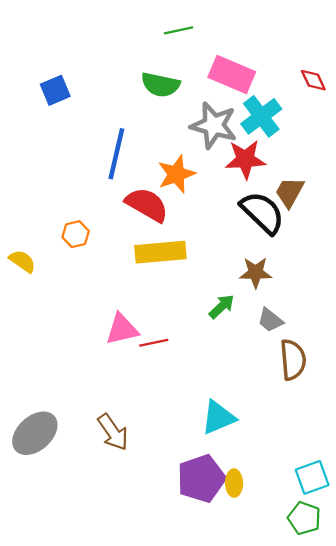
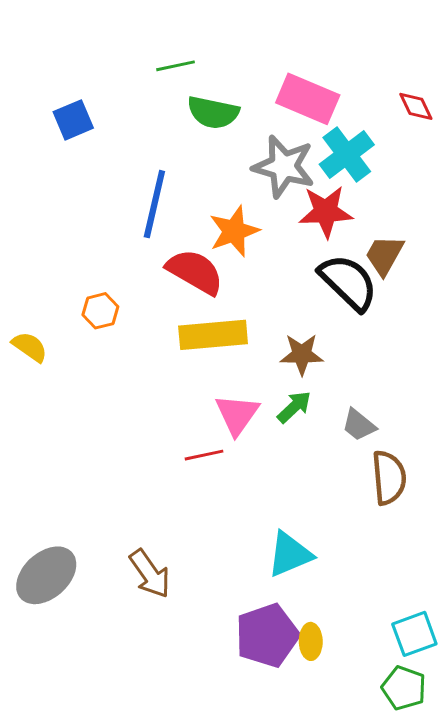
green line: (179, 30) -> (175, 66), moved
brown star: (256, 273) -> (302, 354), moved
pink triangle: (122, 329) -> (237, 415), moved, turned -42

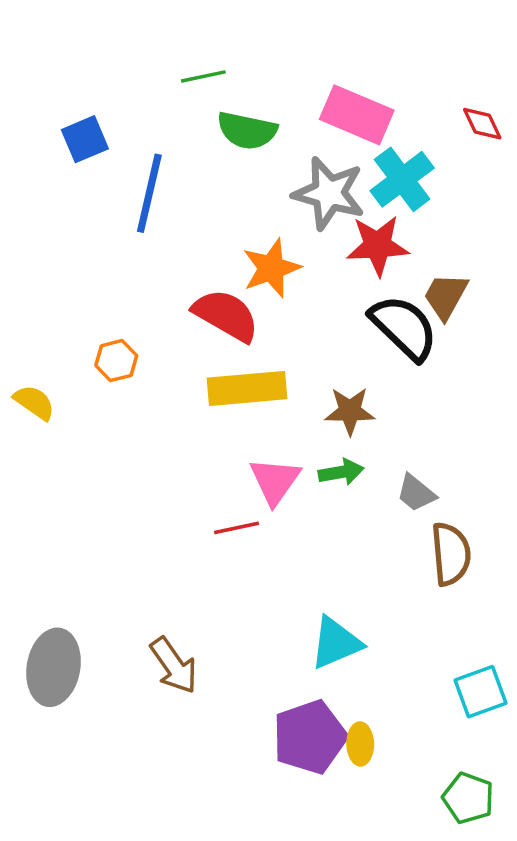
blue line: (154, 204) -> (149, 193), moved
green arrow: (294, 407) -> (341, 472), turned 33
gray ellipse: (46, 575) -> (53, 667), turned -38
cyan square: (414, 634) -> (480, 692), moved

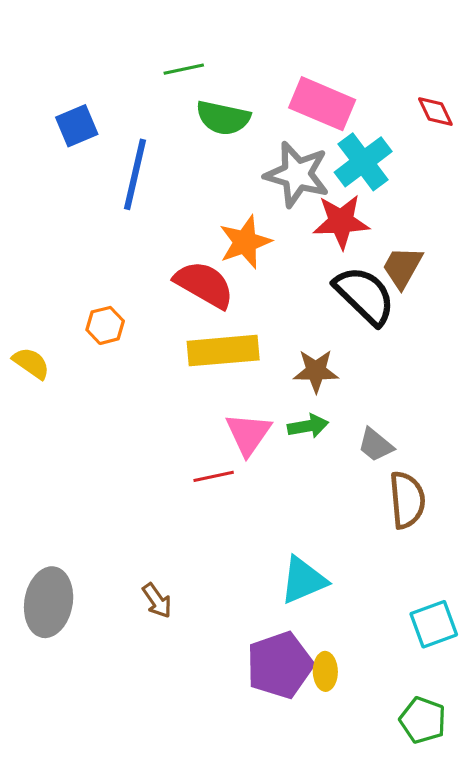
brown arrow: (174, 666) -> (157, 601), size x0.7

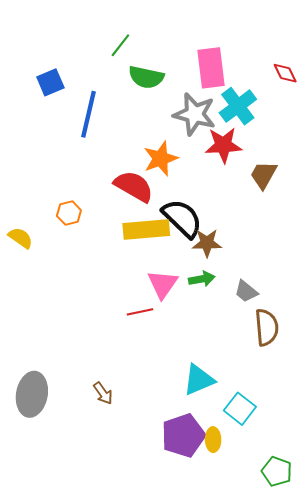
green line: (184, 69) -> (120, 45), turned -40
pink rectangle: (322, 104) -> (211, 68), turned 60
black semicircle: (365, 296) -> (182, 218), moved
cyan square: (434, 624) -> (240, 409), moved, turned -32

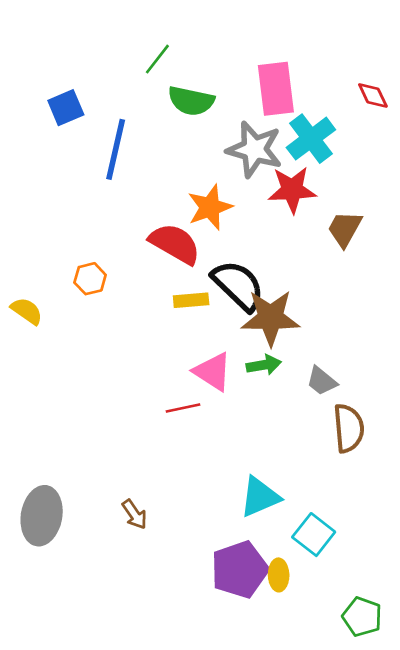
yellow rectangle: (146, 230) -> (191, 300), size x0.6
brown star: (207, 243) -> (271, 318), size x1.5
pink triangle: (163, 284) -> (213, 372), turned -32

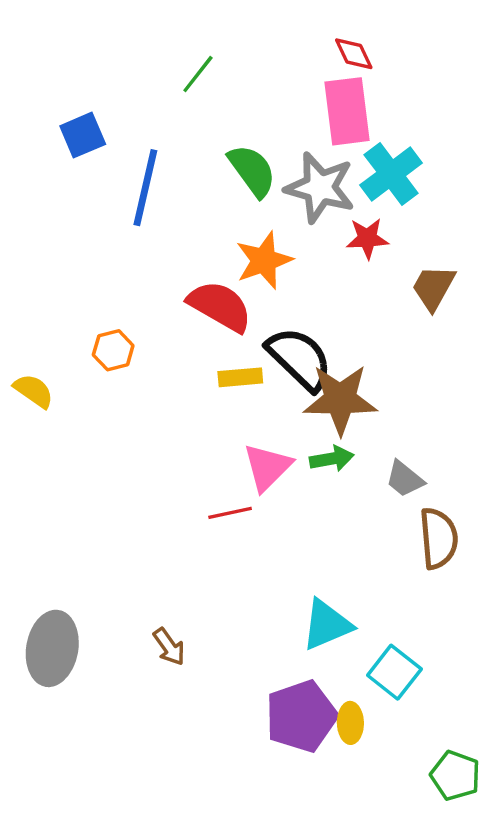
red diamond: (373, 95) -> (354, 54), moved
green semicircle: (191, 101) -> (252, 171), moved, turned -138
red star: (292, 190) -> (367, 238), size x0.7
pink triangle: (213, 372) -> (267, 467), turned 42

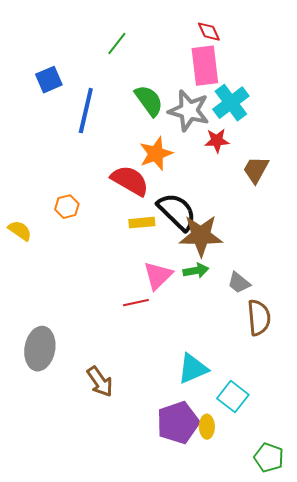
brown arrow: (169, 647) -> (100, 382), size x1.4
gray ellipse: (52, 648) -> (40, 349), moved

